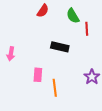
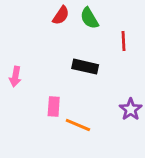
green semicircle: (73, 16) -> (89, 18), moved
orange line: (55, 88) -> (78, 125), turned -60

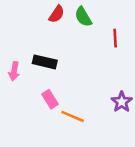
black rectangle: (85, 67) -> (45, 62), moved
pink rectangle: (54, 107) -> (50, 99), turned -36

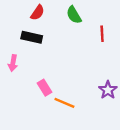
red semicircle: (57, 14) -> (38, 13), moved
black rectangle: (45, 62) -> (32, 37), moved

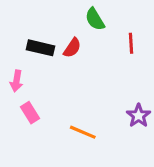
red semicircle: (38, 13) -> (72, 48), moved
pink rectangle: (45, 88) -> (30, 113), moved

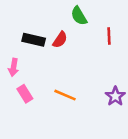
orange line: (83, 132) -> (65, 95), moved

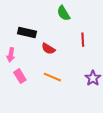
red line: (109, 36) -> (83, 40), moved
red semicircle: (60, 40) -> (48, 49), moved, turned 88

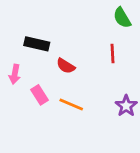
green semicircle: (64, 13) -> (122, 18), moved
pink rectangle: (20, 76) -> (39, 95), moved

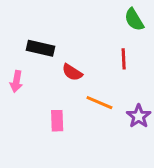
pink rectangle: (39, 95) -> (57, 121), moved, turned 30
orange line: (71, 104) -> (99, 103), moved

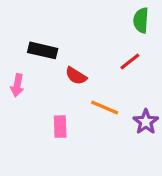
green semicircle: (134, 20) -> (141, 20), turned 35
red line: (124, 59) -> (130, 62), turned 55

